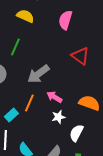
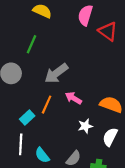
red triangle: (80, 56) -> (108, 31), moved
white star: (58, 117) -> (85, 126), moved
white semicircle: (76, 133) -> (110, 137), moved

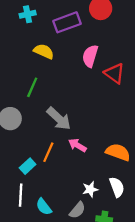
gray arrow: (56, 73) -> (59, 119), turned -100
white star: (85, 126) -> (90, 189), moved
white semicircle: (110, 137) -> (117, 187), turned 132

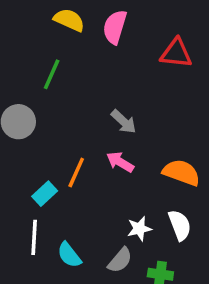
pink semicircle: (90, 56) -> (115, 27), moved
red triangle: (115, 73) -> (176, 53), turned -30
gray arrow: (59, 119) -> (124, 122), moved, size x0.7

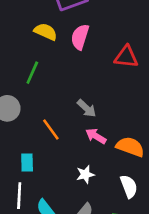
pink arrow: (120, 162) -> (96, 136), moved
orange line: (76, 173) -> (51, 130), moved, turned -60
cyan rectangle: (45, 194) -> (27, 163), turned -48
white star: (139, 229) -> (85, 174), moved

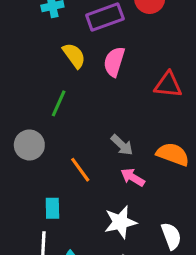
yellow semicircle: (46, 32) -> (74, 56), turned 30
orange semicircle: (130, 147) -> (173, 154), moved
white star: (85, 174) -> (120, 222), size x1.5

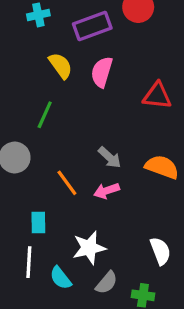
pink arrow: (133, 177) -> (107, 191), moved, turned -50
white star: (120, 222) -> (89, 248), moved

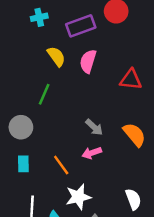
orange semicircle: (162, 167) -> (134, 135), turned 30
orange line: (67, 183) -> (61, 165), moved
cyan rectangle: (38, 222) -> (23, 164), moved

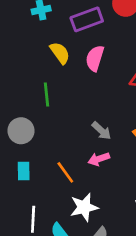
green line: (44, 94) -> (46, 95), turned -30

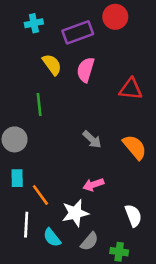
pink arrow: (99, 159) -> (93, 185), moved
orange line: (65, 172) -> (40, 195), moved

